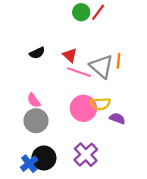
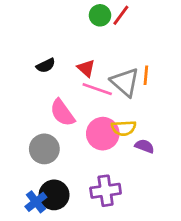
pink semicircle: (34, 100) -> (62, 113), moved, size x1.5
purple cross: (86, 155) -> (106, 191), turned 35

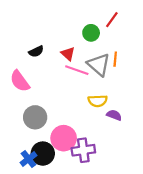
green circle: (100, 15) -> (91, 33), moved
red line: (121, 15) -> (112, 20), moved
pink semicircle: (62, 113) -> (20, 81), moved
pink circle: (103, 134) -> (64, 138), moved

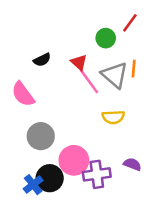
pink line: (77, 70) -> (89, 81), turned 35
purple semicircle: (114, 115) -> (132, 164), moved

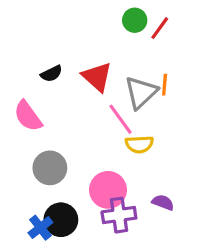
green circle: (106, 38) -> (135, 20), moved
red triangle: (79, 62) -> (97, 77), size x1.5
gray triangle: (115, 75) -> (141, 92), turned 36
pink line: (89, 81) -> (121, 119), moved
pink circle: (74, 160) -> (108, 190), moved

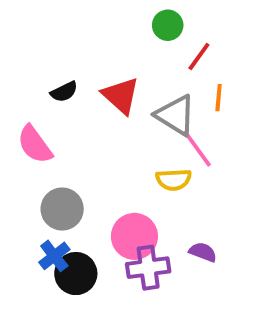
red line: (160, 28) -> (199, 57), moved
orange line: (165, 85) -> (219, 98), moved
gray triangle: (141, 92) -> (176, 115), turned -45
pink line: (121, 119) -> (197, 148), moved
blue cross: (40, 228) -> (54, 256), moved

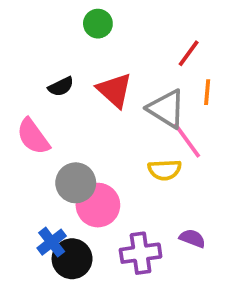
green circle: (168, 25) -> (98, 24), moved
gray circle: (62, 209) -> (76, 183), moved
pink circle: (134, 236) -> (98, 205), moved

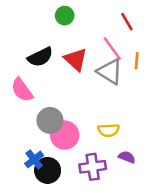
red line: (189, 53) -> (127, 22), moved, turned -66
black semicircle: (61, 87) -> (40, 57), size x1.5
pink line: (187, 140) -> (112, 48), moved
yellow semicircle: (165, 170) -> (109, 130), moved

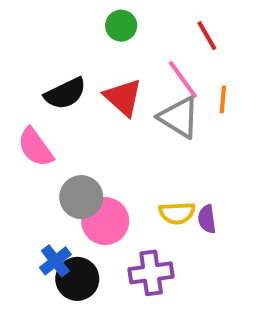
green circle: (65, 16) -> (121, 26), moved
purple semicircle: (127, 157) -> (207, 219), moved, turned -119

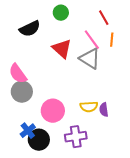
black semicircle: (65, 93) -> (30, 29), moved
orange line: (223, 99) -> (112, 40), moved
gray circle: (81, 197) -> (22, 92), moved

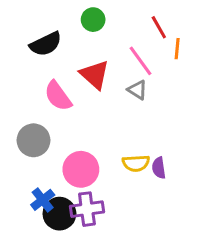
orange line: (112, 40) -> (177, 49), moved
gray triangle: (90, 59) -> (137, 90), size x0.6
pink semicircle: (18, 74) -> (58, 96), moved
purple cross: (76, 137) -> (87, 209), moved

